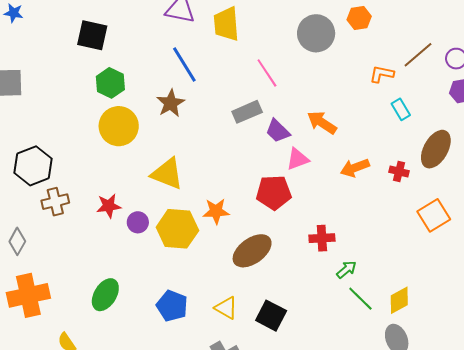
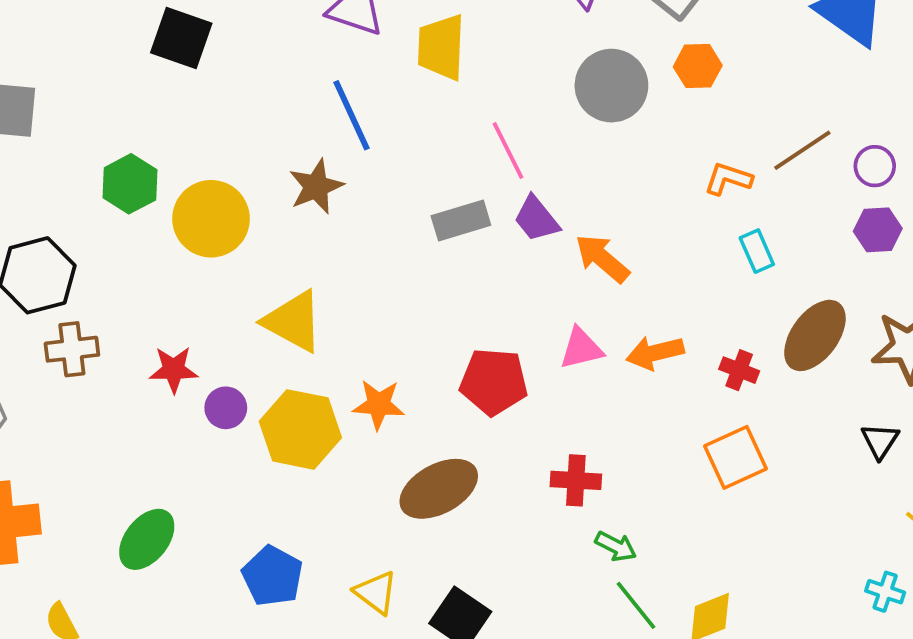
green hexagon: (110, 83) -> (130, 184), moved
purple trapezoid: (278, 131) -> (536, 219), moved
pink triangle: (298, 159) -> (581, 348), moved
orange square: (434, 215) -> (736, 457), moved
green arrow: (346, 270) -> (616, 546), turned 60

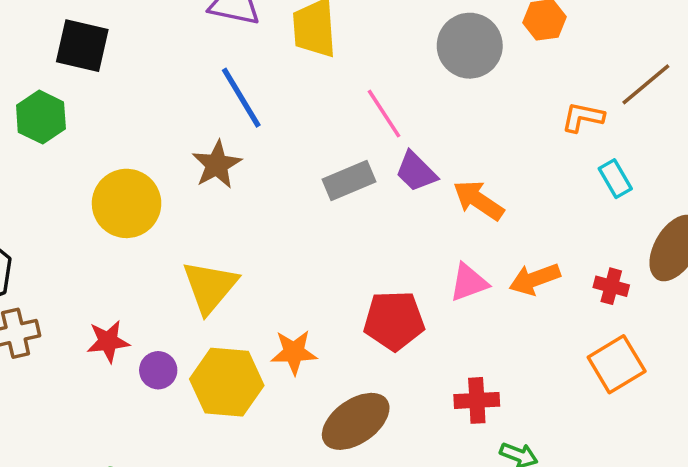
green hexagon: (130, 184) -> (41, 117), moved
yellow triangle: (293, 321) -> (210, 287), turned 48

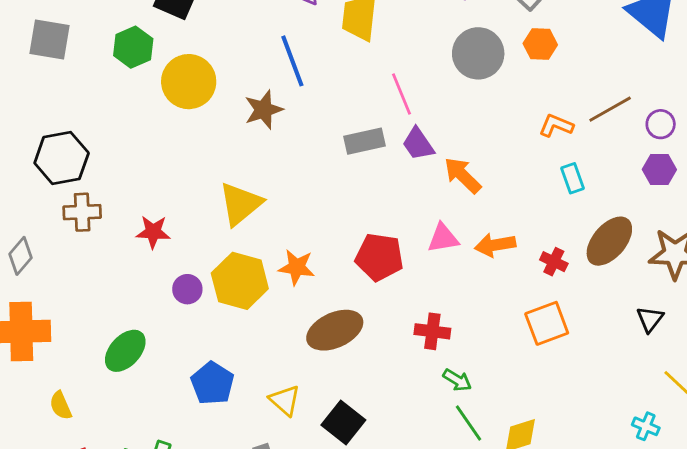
yellow circle: (127, 203) -> (189, 82), moved
purple circle: (158, 370) -> (187, 289), moved

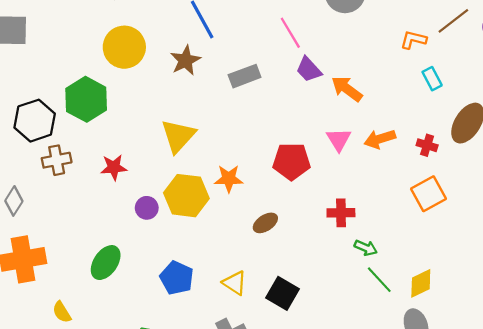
green hexagon: (133, 47) -> (86, 99), moved, size x1.4
gray rectangle: (364, 141) -> (245, 76), moved
pink triangle: (443, 238) -> (339, 140), turned -44
brown ellipse: (335, 330) -> (265, 223), size x0.6

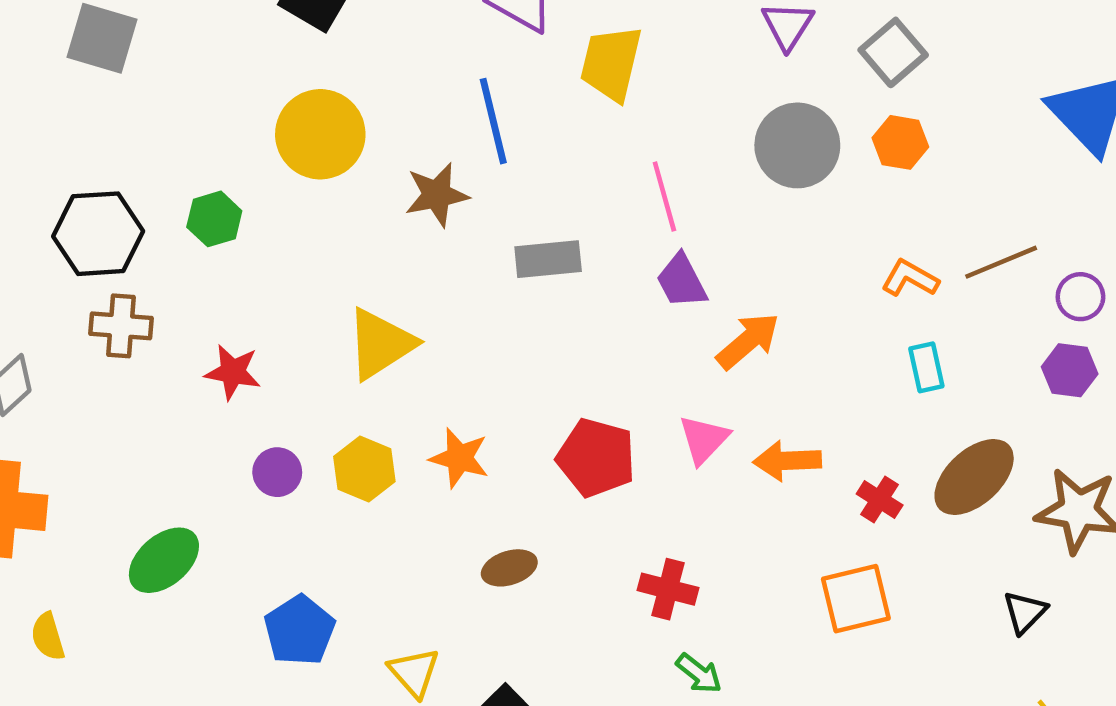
orange arrow: (347, 89) -> (748, 341), turned 88
green hexagon: (86, 99) -> (214, 219), size x0.6
yellow hexagon: (186, 196) -> (364, 469), size x0.7

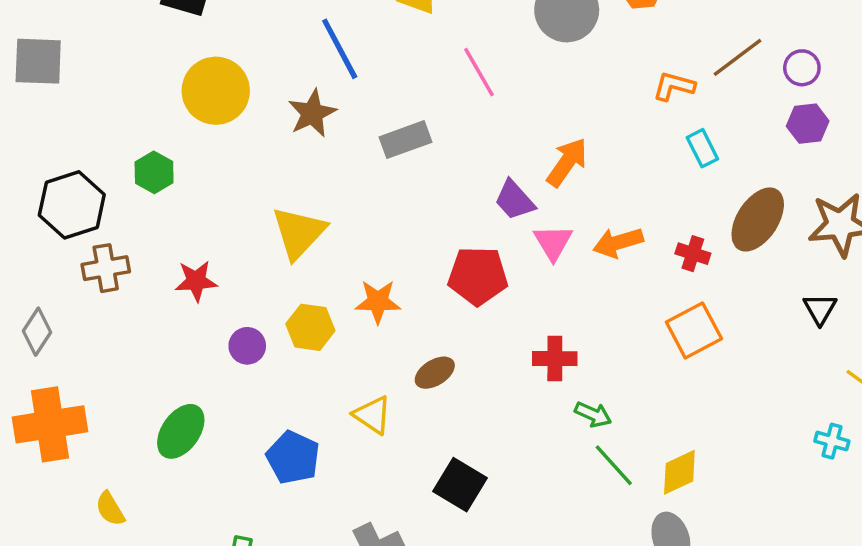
purple trapezoid: (682, 281) -> (514, 200), moved
yellow triangle: (414, 672) -> (372, 415), moved

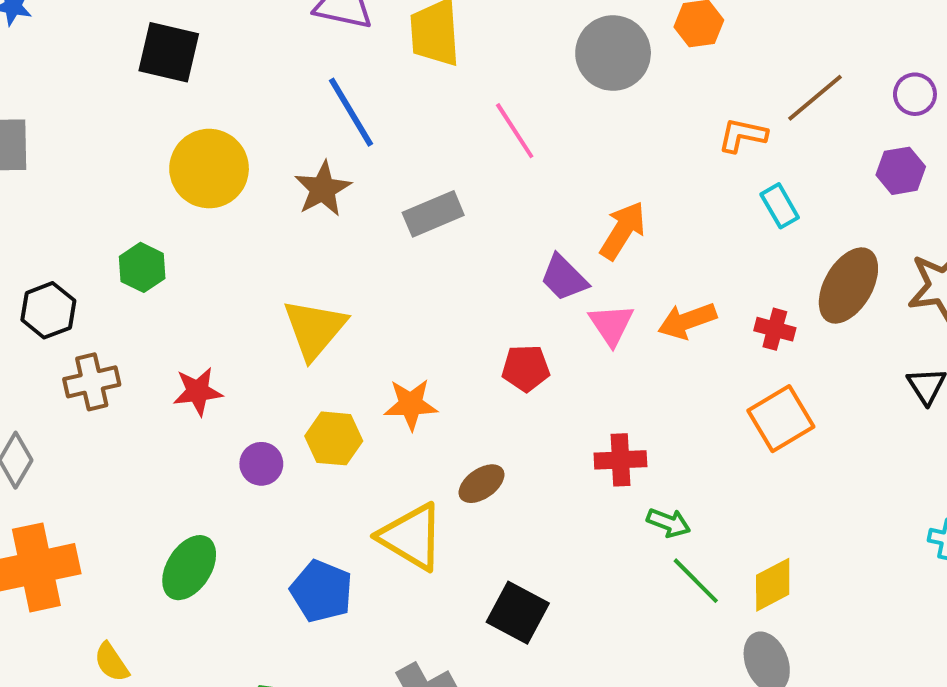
purple circle: (802, 68) -> (915, 94), moved
black hexagon: (72, 205) -> (48, 310), size x0.7
red pentagon: (478, 276) -> (526, 368), size x0.7
yellow triangle: (372, 415) -> (411, 537), size x1.5

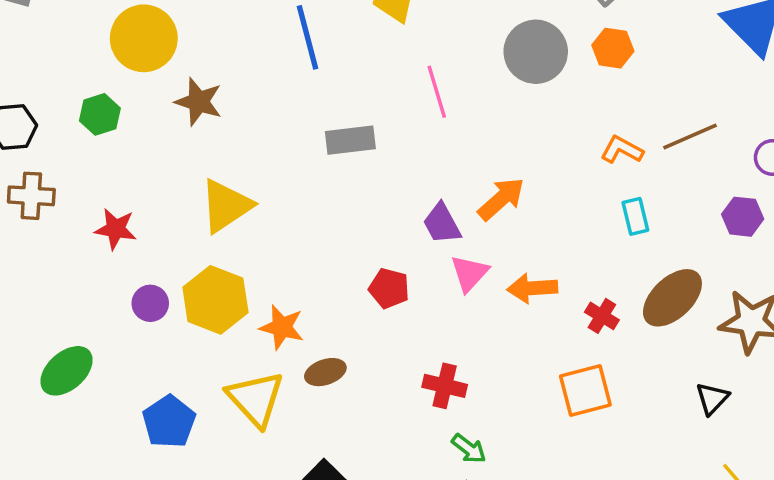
yellow circle: (209, 169) -> (144, 38), moved
brown star: (323, 189) -> (199, 102), moved, turned 30
orange star: (411, 404) -> (282, 327), moved
yellow hexagon: (334, 438) -> (215, 300), size x1.4

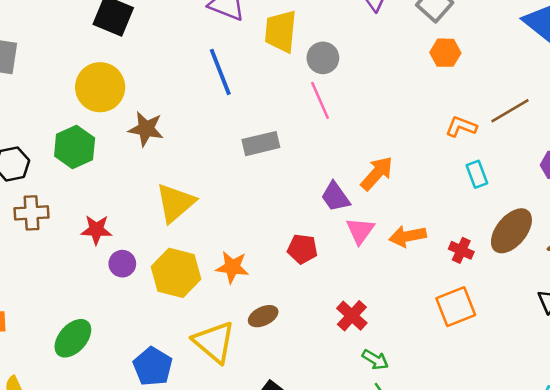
gray circle: (536, 52) -> (323, 58), moved, size x0.7
green hexagon: (100, 114) -> (75, 147), size x1.4
purple circle: (150, 303) -> (122, 264), moved
orange star: (282, 327) -> (232, 267), moved
red cross: (445, 386) -> (352, 316), turned 36

